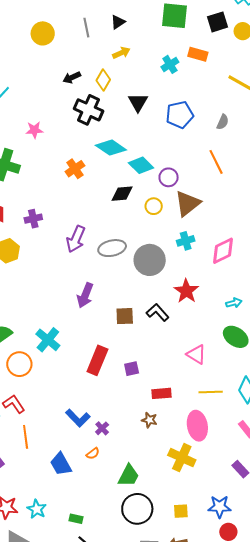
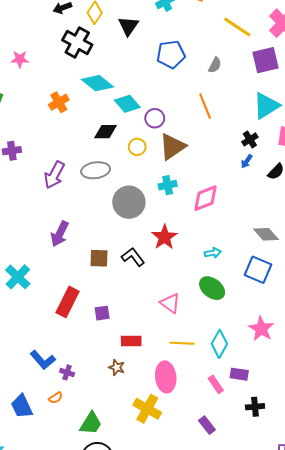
black triangle: (138, 102) -> (128, 26), moved
gray ellipse: (112, 248) -> (96, 170), moved
purple cross: (102, 428) -> (67, 372), turned -32

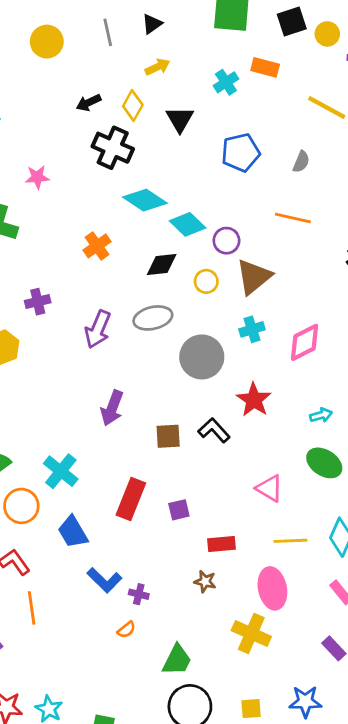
orange cross: (59, 102) -> (97, 246), moved
orange line: (205, 106) -> (293, 218), turned -50
blue trapezoid: (22, 406) -> (73, 532), moved

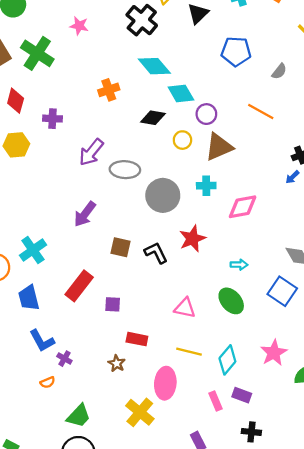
gray ellipse: (153, 318) -> (125, 170), moved
pink triangle: (270, 488) -> (185, 308), turned -35

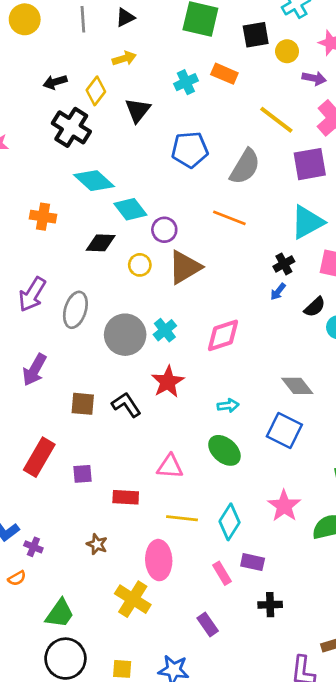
gray semicircle: (279, 71) -> (245, 167), size x1.8
orange cross: (109, 90) -> (43, 217), turned 36
gray ellipse: (125, 170) -> (75, 310), turned -68
cyan cross: (206, 186) -> (165, 330), moved, turned -30
red rectangle: (137, 339) -> (126, 497), moved

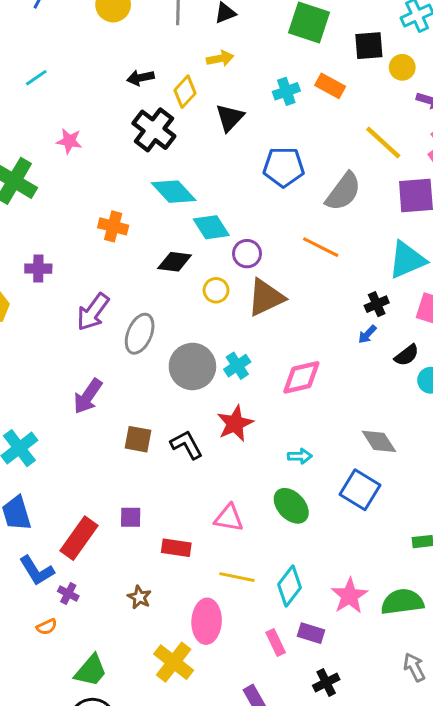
red rectangle: (39, 457) -> (79, 538), moved
pink star: (284, 506) -> (349, 596), moved
black cross: (270, 605) -> (326, 682), turned -30

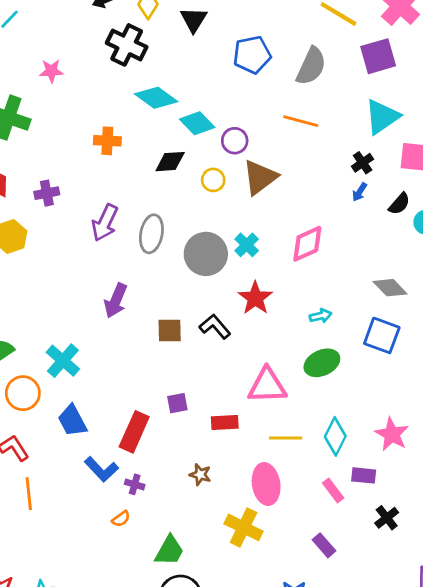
green ellipse: (291, 506) -> (322, 363), turned -60
pink triangle: (229, 518) -> (267, 386), size x1.4

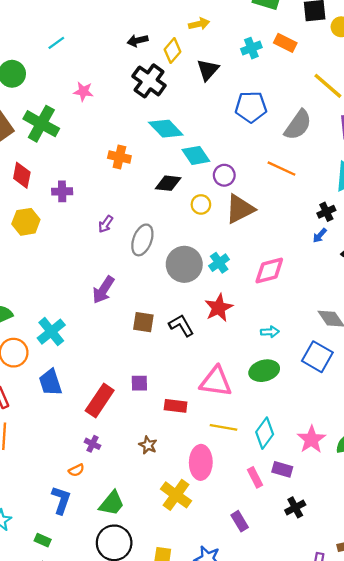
purple arrow: (105, 223) -> (106, 224), size x0.6
blue L-shape: (101, 469) -> (61, 500), moved, turned -128

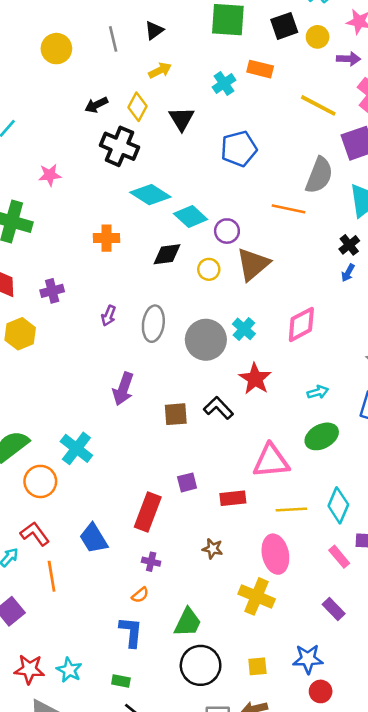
gray semicircle: (298, 125) -> (319, 175), moved
blue trapezoid: (50, 382) -> (94, 538), moved

